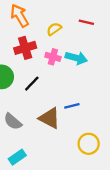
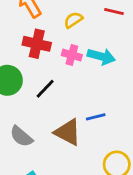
red cross: (25, 48) -> (37, 44), turned 30

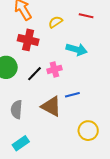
pink cross: (72, 55) -> (54, 69), moved, turned -32
gray semicircle: (21, 136) -> (17, 110), turned 54

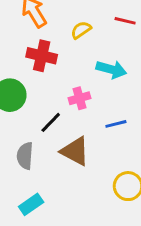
black line: (34, 74) -> (51, 122), moved
blue line: (72, 95) -> (116, 124), moved

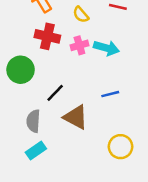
yellow semicircle: (81, 30) -> (81, 15), turned -96
pink cross: (80, 98) -> (79, 45), moved
cyan rectangle: (31, 204) -> (36, 150), moved

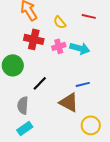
brown triangle: (76, 117) -> (69, 102), moved

